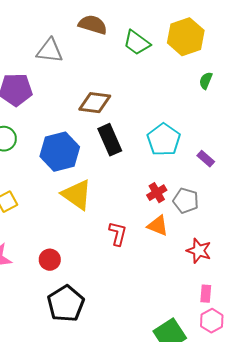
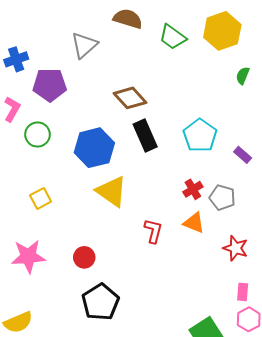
gray triangle: (50, 51) -> (84, 45), turned -48
brown diamond: (95, 103) -> (130, 98), turned 40

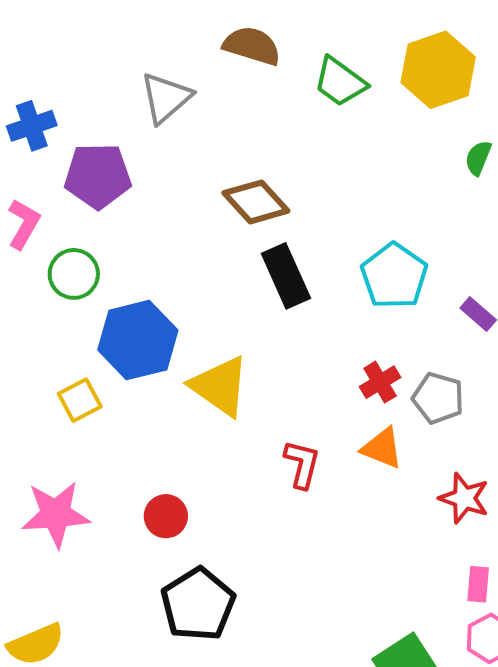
blue hexagon: (94, 148) -> (138, 340), moved

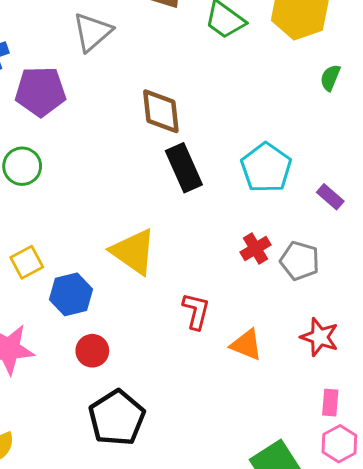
brown diamond: (256, 202) -> (161, 111), turned 36
blue hexagon: (138, 340) -> (71, 294), moved, size x0.7
orange triangle: (382, 448) -> (246, 345), moved

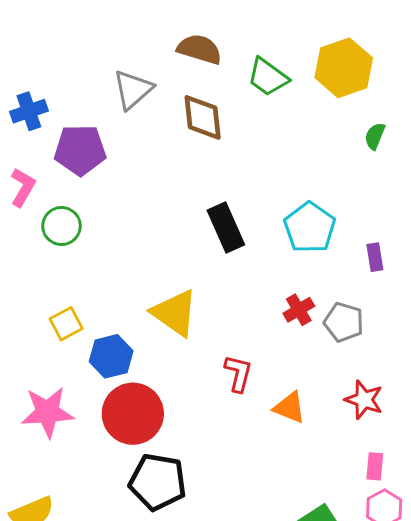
brown diamond: (161, 111) -> (203, 117), moved
purple rectangle: (330, 197) -> (375, 257), turned 40
red circle: (92, 351) -> (133, 414), size x1.8
black pentagon: (117, 418) -> (158, 482), turned -30

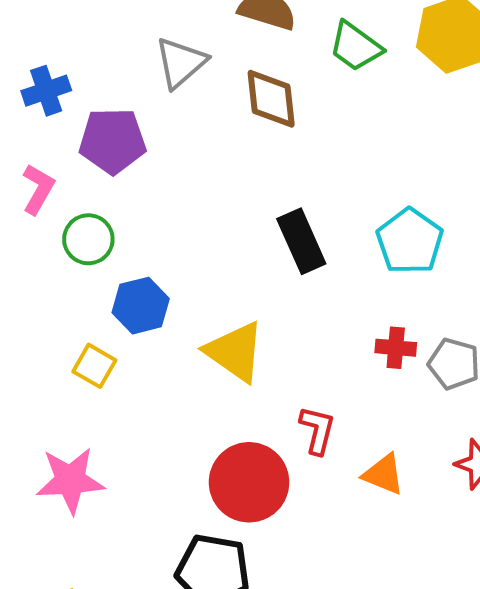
red cross: (299, 310) -> (396, 348), turned 36
yellow square: (66, 324) -> (94, 366), turned -32
blue hexagon: (111, 356) -> (141, 306), moved
red circle: (133, 414) -> (249, 482), moved

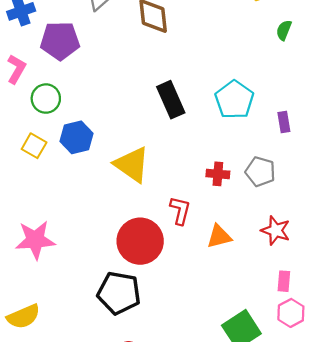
red cross: (396, 348) -> (218, 174), moved
yellow square: (94, 366) -> (34, 146), moved
orange triangle: (384, 474) -> (219, 236), turned -36

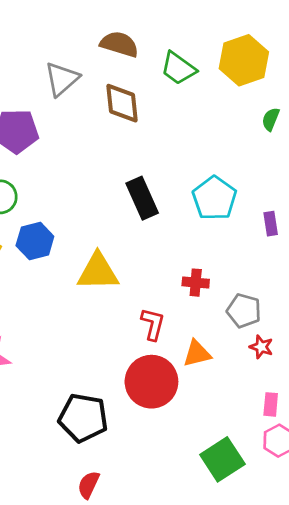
yellow triangle: (132, 165) -> (98, 272), turned -36
gray pentagon: (260, 172) -> (244, 311), moved
red star: (276, 230) -> (261, 347), size x0.7
red circle: (140, 241) -> (151, 382), moved

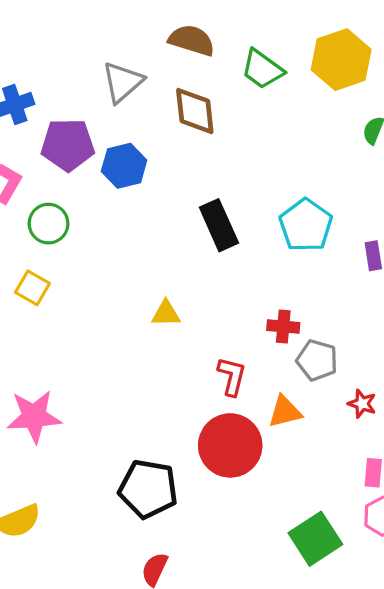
blue hexagon: (35, 241) -> (124, 166), moved
yellow triangle: (98, 272) -> (166, 314), size x0.6
gray pentagon: (244, 311) -> (317, 360), moved

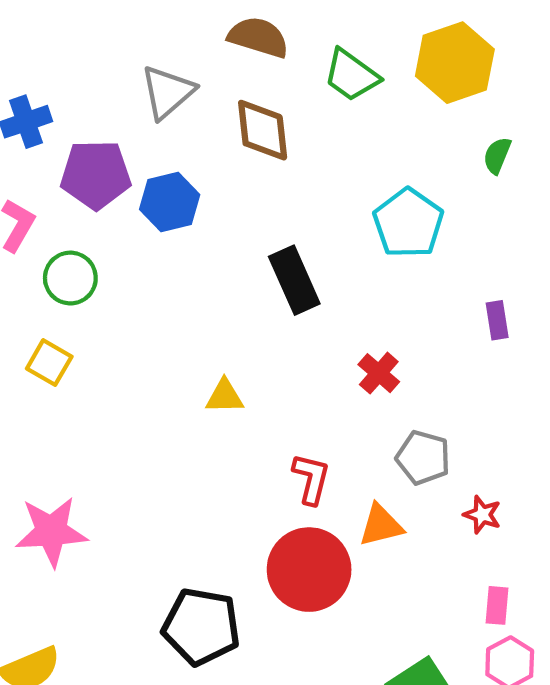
cyan pentagon: (306, 225) -> (408, 223), moved
red cross: (283, 326) -> (379, 373), moved, turned 36

